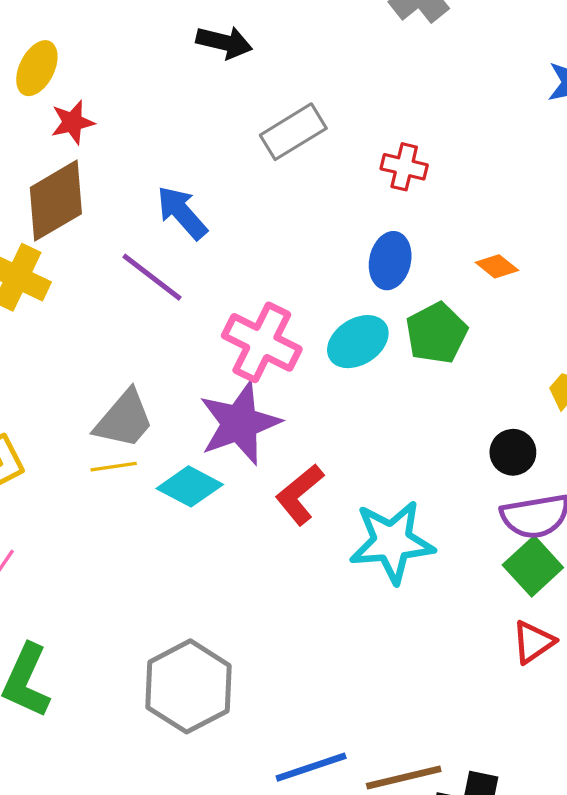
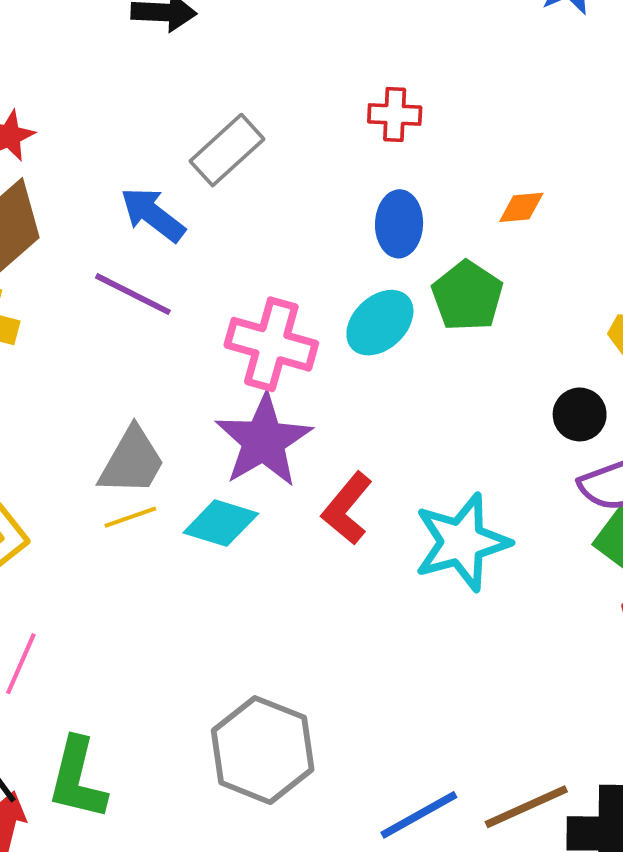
gray rectangle: (293, 132) -> (227, 150), moved
orange diamond: (497, 266) -> (521, 207), turned -33

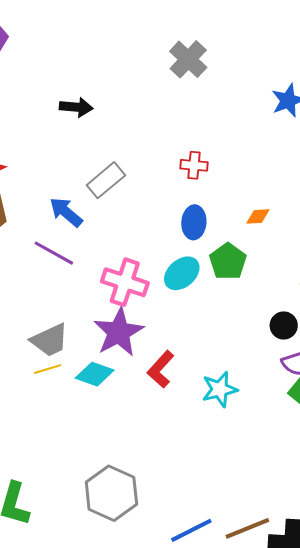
gray trapezoid: (132, 461) -> (50, 340), turned 33
cyan star: (462, 542) -> (220, 389), size x0.7

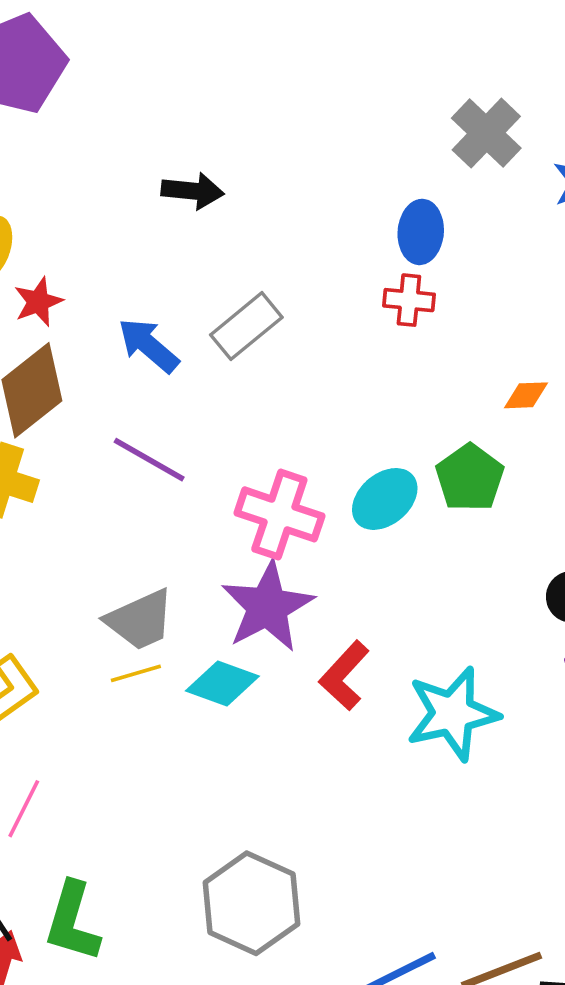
gray cross: (188, 59) -> (486, 133), moved
blue arrow: (66, 212) -> (148, 345), moved
blue ellipse: (194, 222) -> (421, 232), moved
cyan star: (220, 389) -> (453, 714), size x1.4

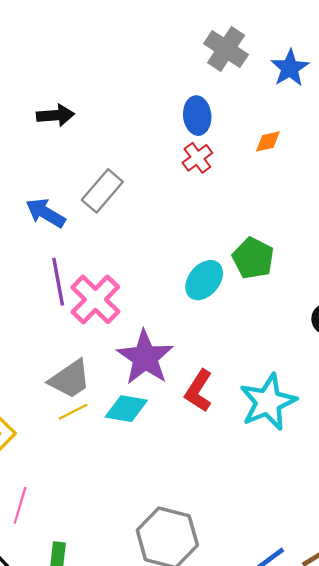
red cross: (409, 300) -> (197, 158), turned -32
orange diamond: (526, 395) -> (268, 141), moved
purple line: (149, 460) -> (58, 282), turned 60
pink cross: (279, 514) -> (95, 299), moved, turned 36

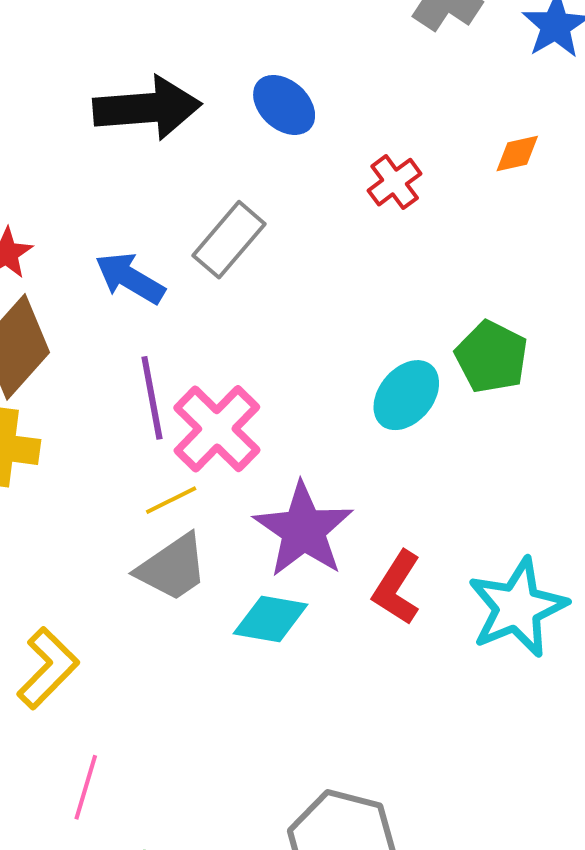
black arrow: (55, 115) -> (147, 108), size x1.6
blue ellipse: (197, 116) -> (284, 105), moved, turned -42
yellow line: (73, 412) -> (171, 500), moved

